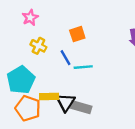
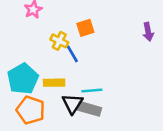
yellow cross: (38, 46) -> (59, 41), moved
cyan line: (83, 67) -> (92, 91), moved
yellow rectangle: (49, 96) -> (54, 83), moved

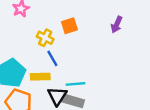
purple arrow: (148, 32) -> (117, 24), moved, turned 35
blue line: (72, 54) -> (52, 58), moved

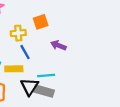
purple arrow: (117, 24) -> (58, 45), moved, turned 88
yellow cross: (45, 38) -> (18, 33), turned -32

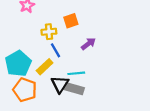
purple arrow: (58, 45) -> (88, 44), turned 120
yellow rectangle: (14, 69) -> (45, 67), turned -42

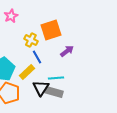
orange square: (71, 21) -> (51, 30), size x1.5
yellow cross: (49, 32) -> (31, 40), turned 32

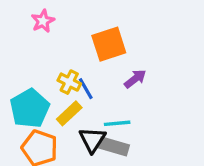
yellow cross: (31, 40) -> (69, 82), moved

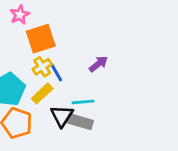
orange square: (109, 44) -> (41, 39), moved
yellow cross: (69, 82) -> (42, 67), turned 30

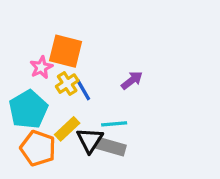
pink star: (20, 15) -> (41, 67), moved
orange square: (41, 39) -> (66, 51), turned 32
yellow rectangle: (42, 93) -> (67, 129), moved

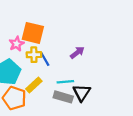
yellow cross: (67, 84) -> (34, 55), turned 32
black triangle: (90, 140) -> (82, 93), moved

